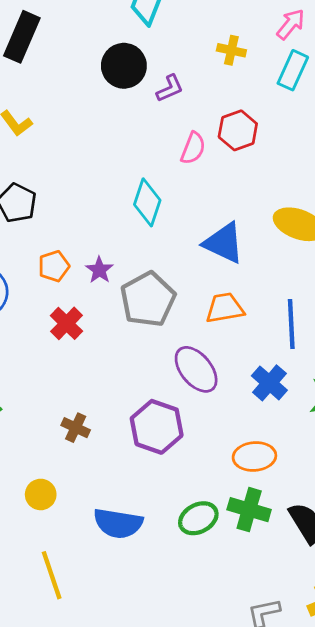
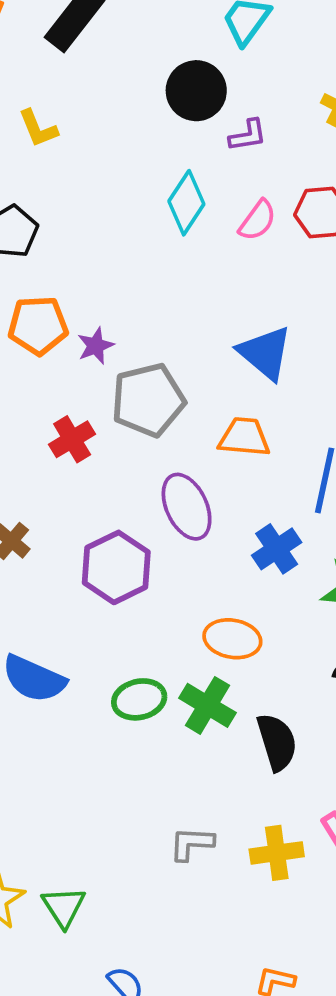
cyan diamond: (147, 202) -> (186, 203), moved
orange pentagon: (54, 266) -> (38, 325), size x1.4
red cross: (66, 323) -> (72, 439), moved

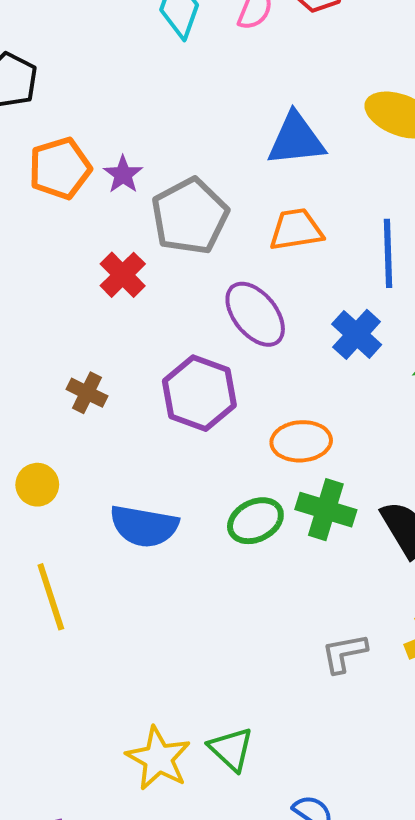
blue triangle: (265, 353) -> (296, 139), turned -32
orange ellipse: (232, 639) -> (301, 441), moved

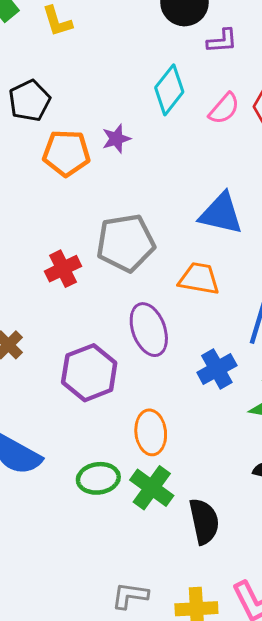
orange pentagon: (60, 168) -> (66, 153), moved
purple star: (123, 175) -> (116, 139), moved
orange ellipse: (301, 441) -> (151, 432), turned 69

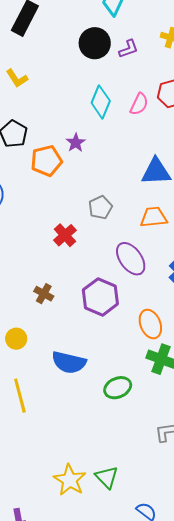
purple L-shape: (222, 41) -> (128, 49), moved
gray pentagon: (126, 243) -> (100, 207), size x0.6
green ellipse: (98, 478) -> (118, 388), moved

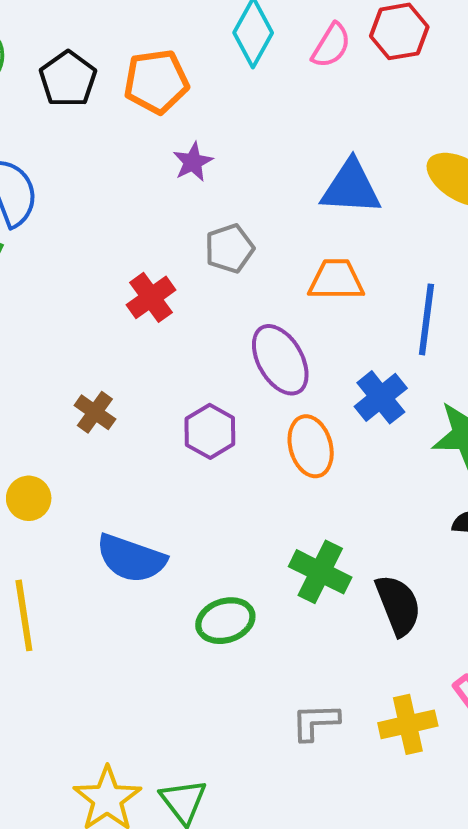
purple star: (76, 143) -> (193, 162), moved
orange pentagon: (46, 161) -> (156, 82), moved
purple hexagon: (100, 297) -> (210, 431), size x0.7
orange ellipse: (150, 324) -> (311, 446), moved

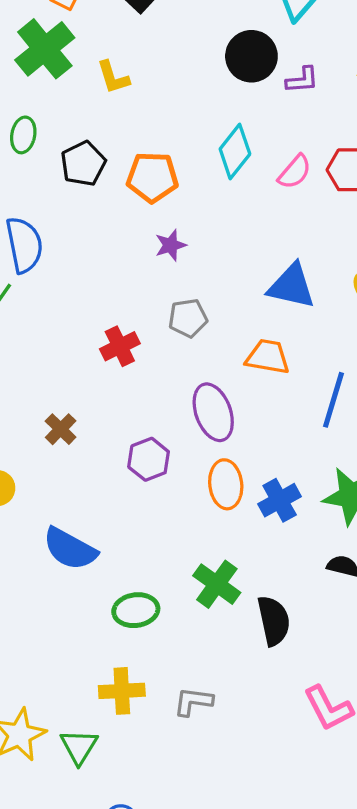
blue cross: (381, 397) -> (280, 500), moved
yellow cross: (408, 724) -> (122, 691), moved

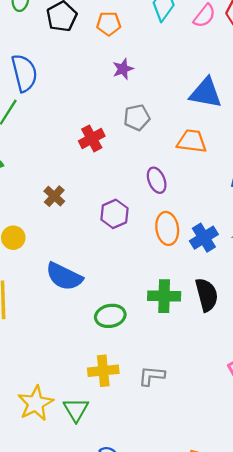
orange pentagon: (152, 177) -> (109, 24), size x0.7
purple ellipse: (213, 412) -> (157, 180), size x0.7
green cross: (217, 584) -> (164, 296), turned -32
black semicircle: (274, 621) -> (207, 295), moved

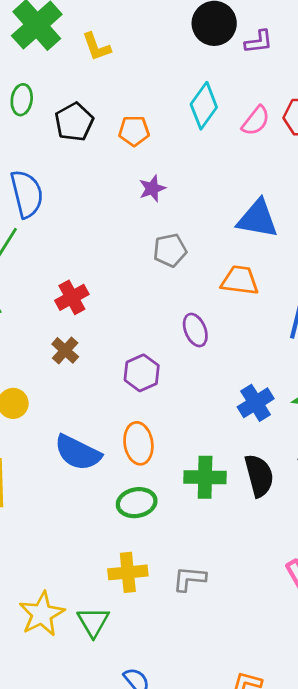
red cross: (92, 138) -> (72, 297), moved
orange ellipse: (167, 228) -> (138, 443), moved

